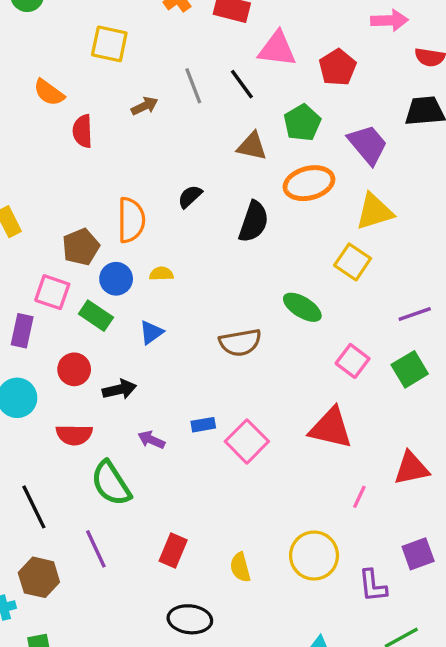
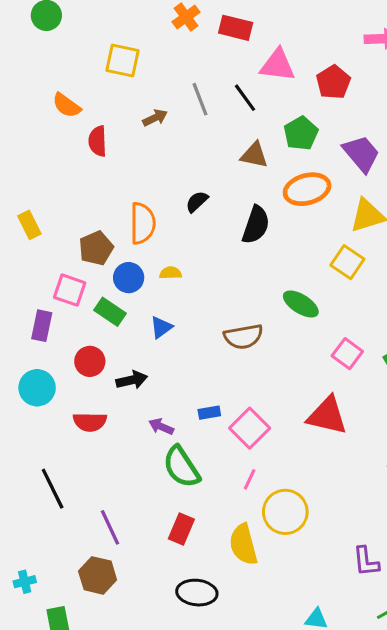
green semicircle: (111, 483) -> (181, 467), moved
pink line: (359, 497) -> (250, 479), moved
yellow circle: (314, 556) -> (285, 512), moved
yellow semicircle: (240, 567) -> (243, 544), size x1.5
brown hexagon: (39, 577) -> (98, 575), moved

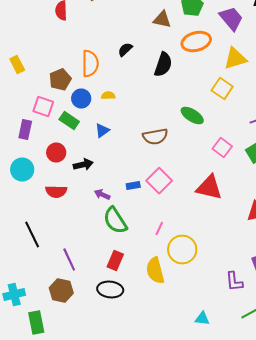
pink square: (250, 428) -> (159, 180), moved
cyan cross: (25, 582) -> (14, 294), size x1.5
black ellipse: (197, 593) -> (110, 290), moved

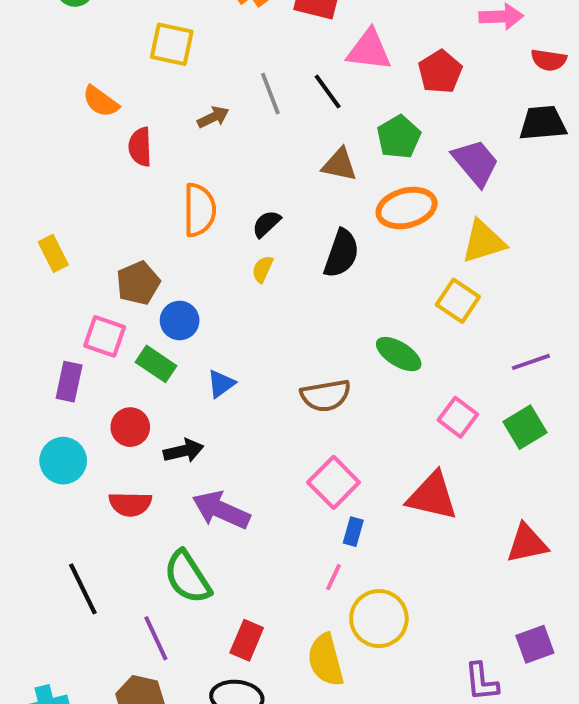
orange semicircle: (90, 64) -> (199, 210), moved
yellow semicircle: (108, 96) -> (262, 269), moved, turned -64
blue rectangle: (133, 186) -> (353, 532), moved, turned -64
purple arrow: (102, 194) -> (221, 510), size x1.8
green semicircle: (115, 220) -> (187, 577), moved

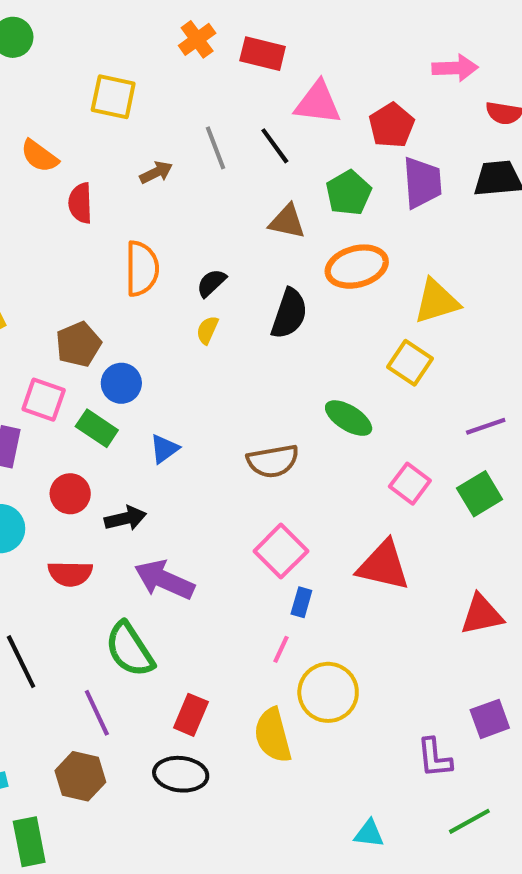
purple trapezoid: (476, 163) -> (422, 183), moved, turned 36

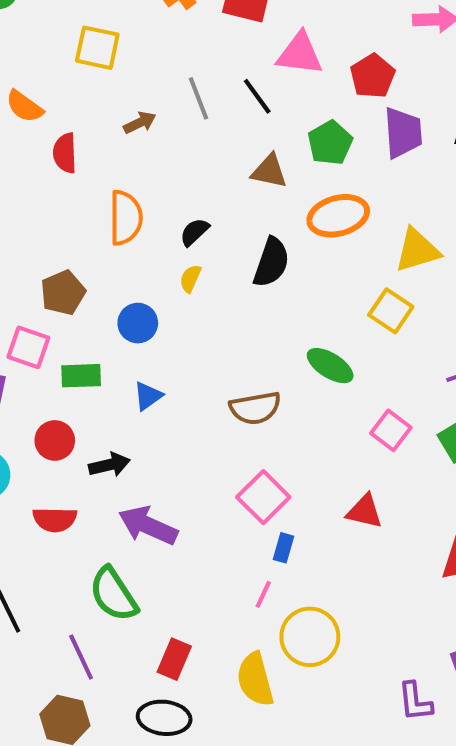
blue circle: (121, 383) -> (138, 323), moved
green rectangle: (97, 428) -> (81, 376), turned -36
red triangle: (383, 565) -> (365, 511), size x0.7

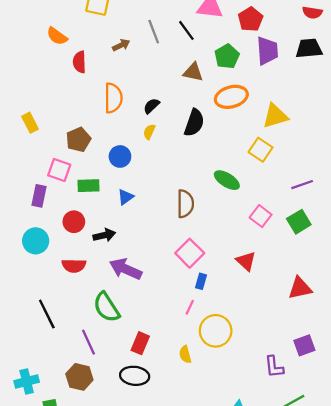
brown semicircle: (255, 408) -> (185, 204), turned -80
red triangle: (365, 511) -> (246, 261), turned 30
yellow semicircle: (255, 679) -> (185, 354), size x0.6

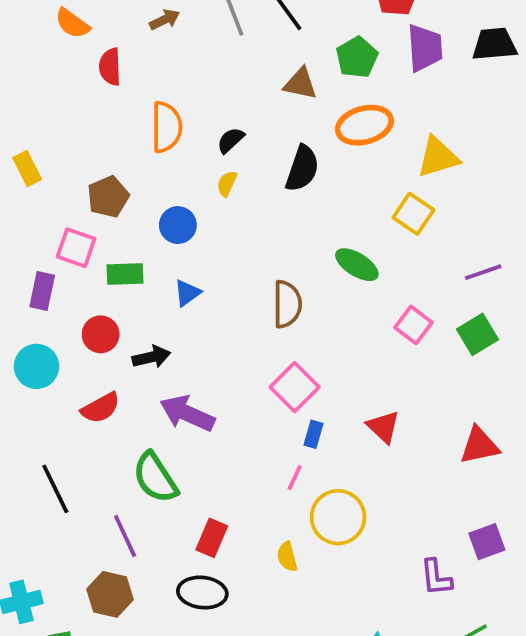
brown arrow: (121, 45) -> (165, 20), moved
red triangle: (246, 261) -> (383, 427), moved
red semicircle: (74, 266) -> (101, 408), turned -30

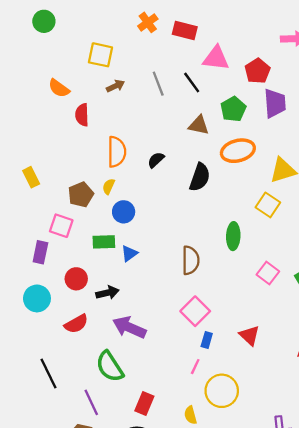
yellow semicircle: (227, 184) -> (109, 186), moved
green ellipse: (357, 265) -> (233, 236), turned 60
green rectangle: (125, 274) -> (104, 242), moved

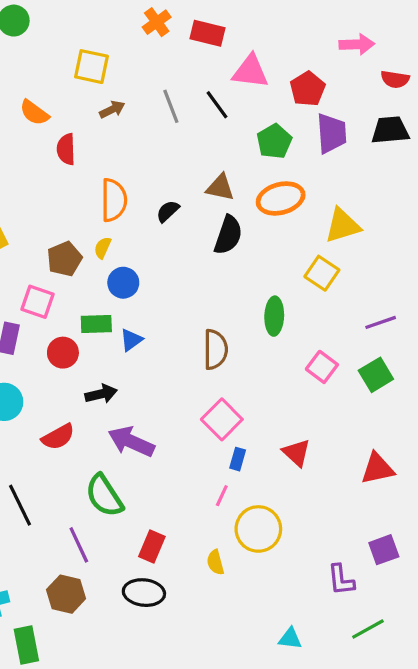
brown triangle: (199, 125) -> (220, 187), moved
red circle: (76, 279) -> (63, 353), moved

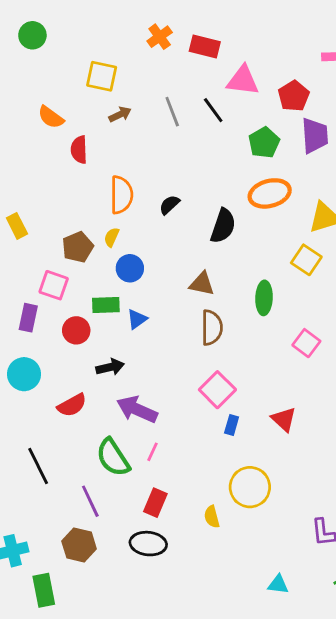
brown triangle: (220, 187) -> (202, 284), moved
pink line: (222, 496) -> (152, 452), moved

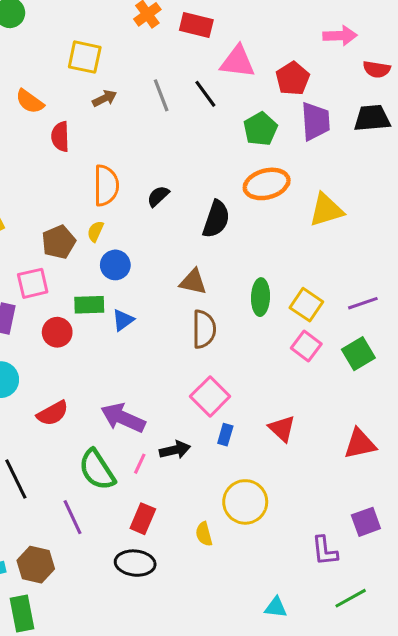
yellow square: (306, 260) -> (306, 305), moved
pink square: (54, 285) -> (33, 283), turned -32
black arrow: (110, 367) -> (175, 450), moved
brown hexagon: (79, 545) -> (36, 565), moved

